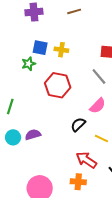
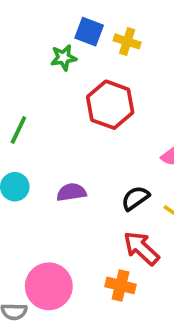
black semicircle: (78, 125) -> (135, 198), moved
purple semicircle: (33, 135) -> (71, 192), moved

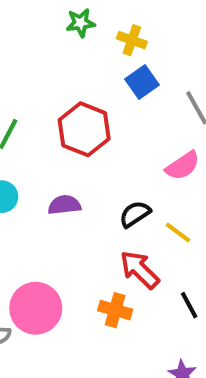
blue square: (89, 32) -> (142, 82), moved, turned 32
green star: (64, 58) -> (81, 23), moved
red hexagon: (110, 105) -> (84, 129), moved

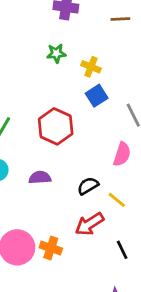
pink semicircle: (183, 166) -> (122, 154), turned -40
red arrow: (140, 270) -> (89, 224), turned -80
orange cross: (115, 310) -> (51, 248), moved

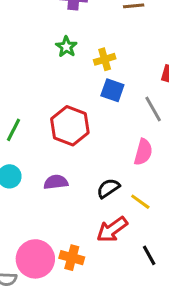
green star: (56, 53) -> (66, 47), turned -30
yellow cross: (91, 67) -> (105, 59), turned -36
blue square: (97, 96) -> (112, 90), turned -35

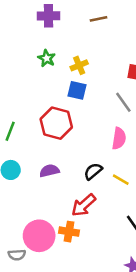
blue square: (112, 90) -> (77, 90), moved
red arrow: (112, 229) -> (84, 205), moved

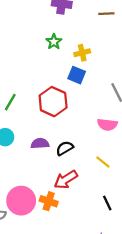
pink semicircle: (119, 138) -> (107, 125), turned 78
black semicircle: (93, 171) -> (65, 148), moved

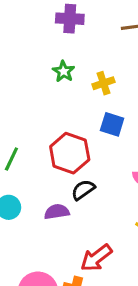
blue square: (77, 75) -> (112, 124), moved
black semicircle: (65, 148) -> (83, 190), moved

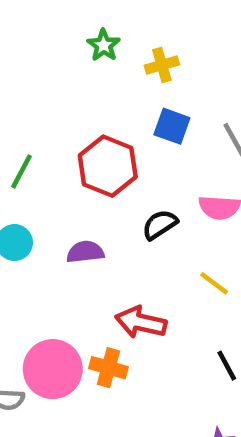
black semicircle: (83, 190) -> (160, 225), moved
red arrow: (96, 258) -> (141, 322), turned 48

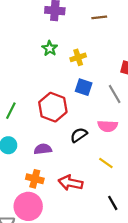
orange cross: (108, 368) -> (35, 179), moved

